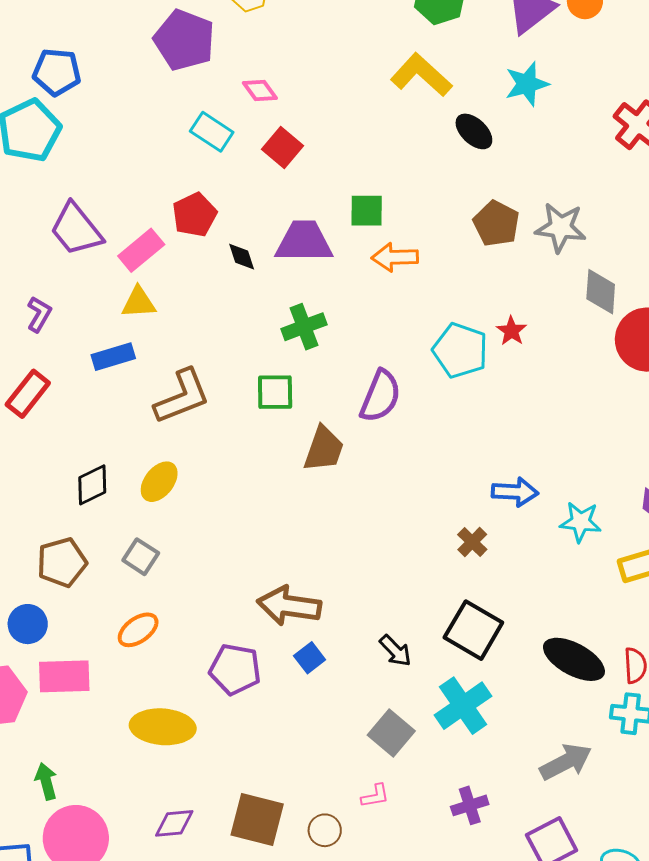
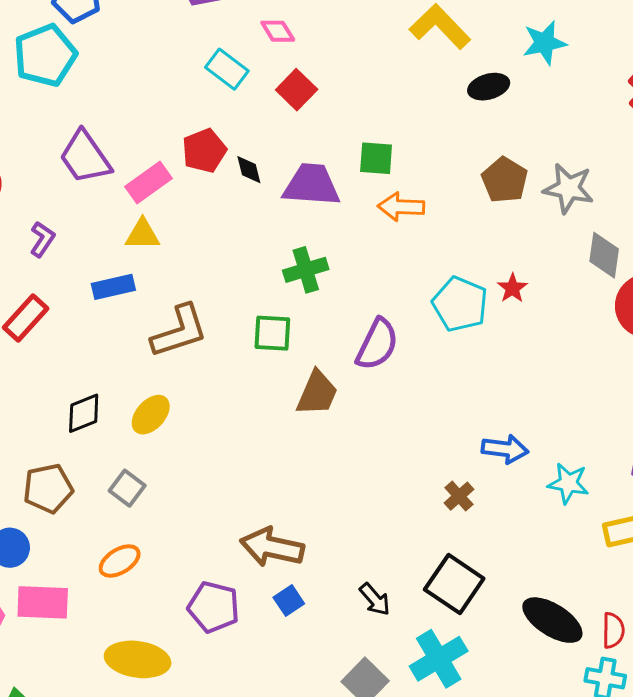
black ellipse: (474, 131) -> (489, 87), turned -63
black diamond: (242, 257) -> (249, 170), moved

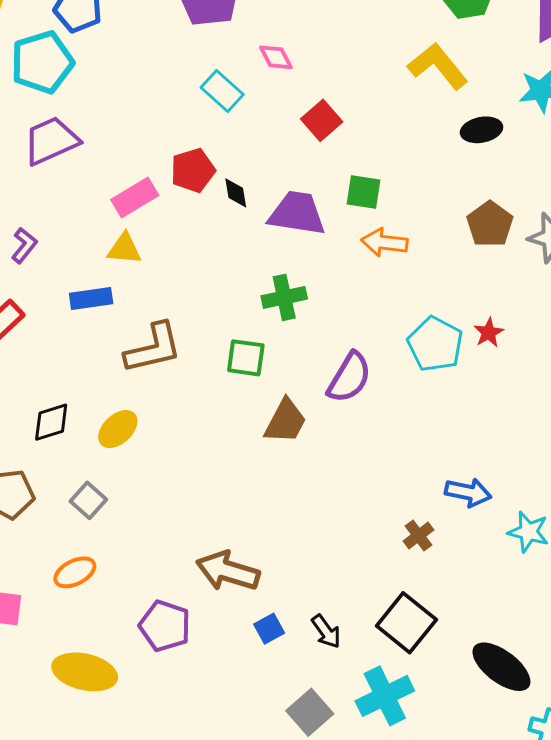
red square: (297, 90) -> (322, 120), moved
purple trapezoid: (85, 157) -> (51, 141), moved, turned 96
blue square: (289, 601) -> (269, 629), moved

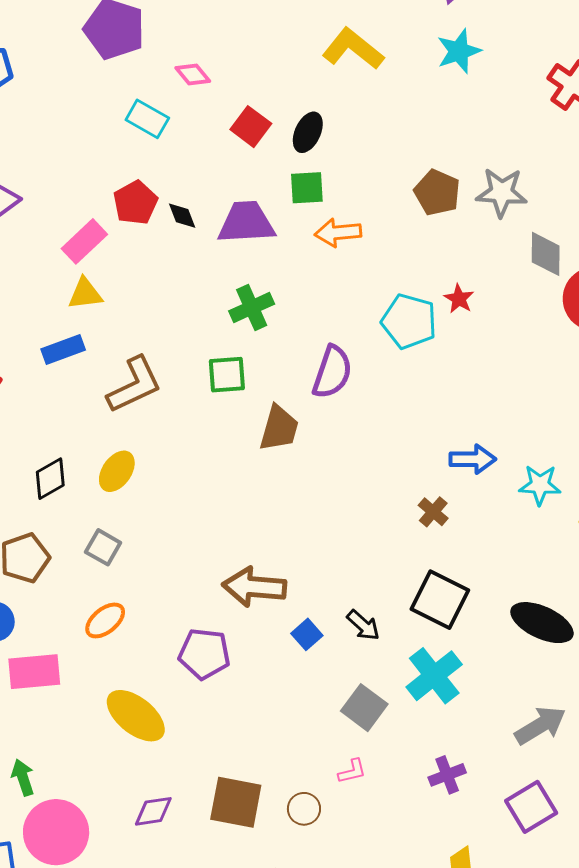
black ellipse: (481, 130) -> (308, 132), moved, turned -42
yellow ellipse: (85, 672) -> (136, 716), turned 38

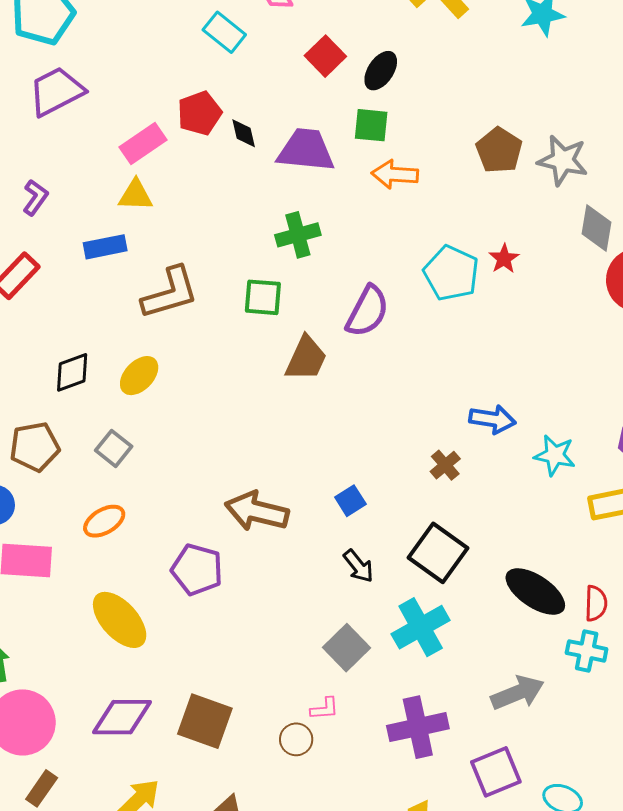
blue square: (307, 634) -> (350, 501), moved
purple cross: (447, 775) -> (418, 727), size x1.6
brown circle: (304, 809) -> (296, 739), moved
purple diamond: (153, 811) -> (122, 717), size x1.5

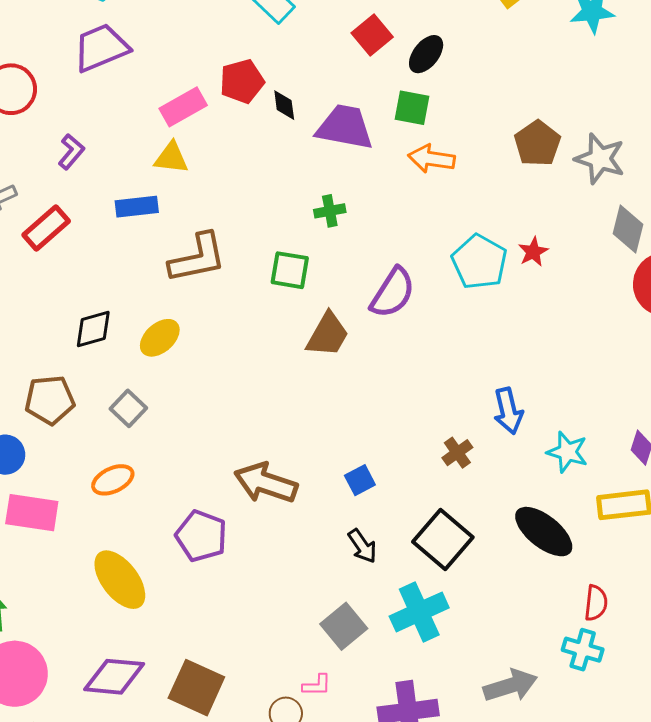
green cross: (298, 235) -> (330, 211), size x0.7
blue arrow: (492, 419) -> (508, 411), turned 63
black ellipse: (535, 591) -> (544, 532), moved

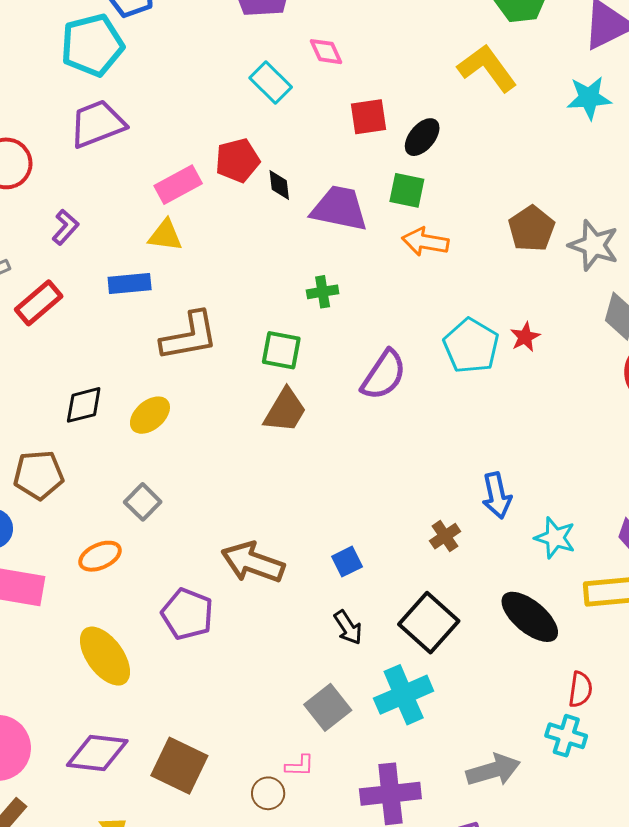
red square: (372, 35) -> (369, 117), turned 30
brown trapezoid: (328, 335) -> (285, 410), moved
gray square: (128, 408) -> (143, 502), moved

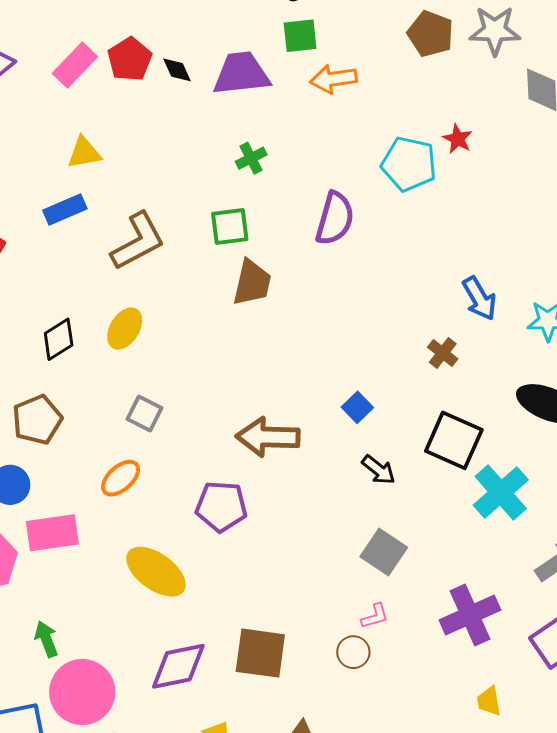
pink rectangle: (178, 185) -> (75, 65), moved
cyan cross: (404, 695) -> (501, 493), moved

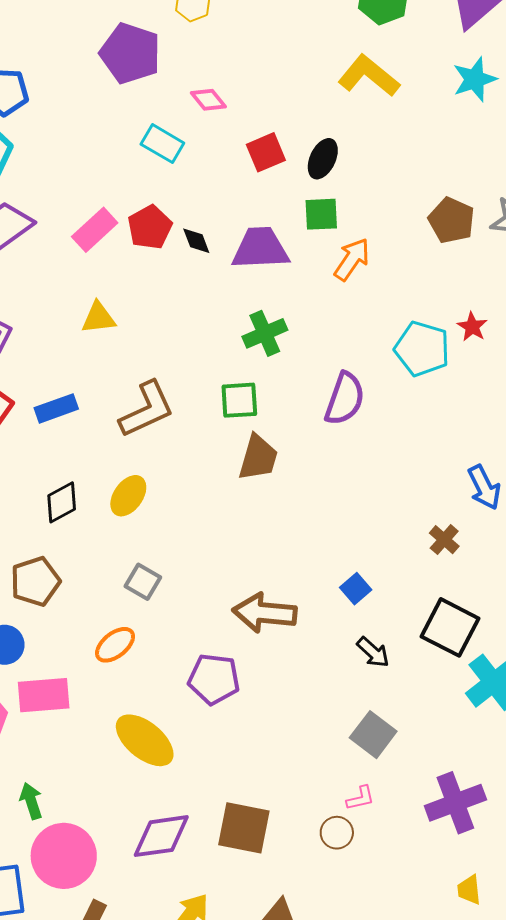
orange arrow: (333, 79) -> (352, 259), turned 129
green cross: (251, 158) -> (265, 333), size x1.4
blue rectangle: (65, 210) -> (56, 408), moved

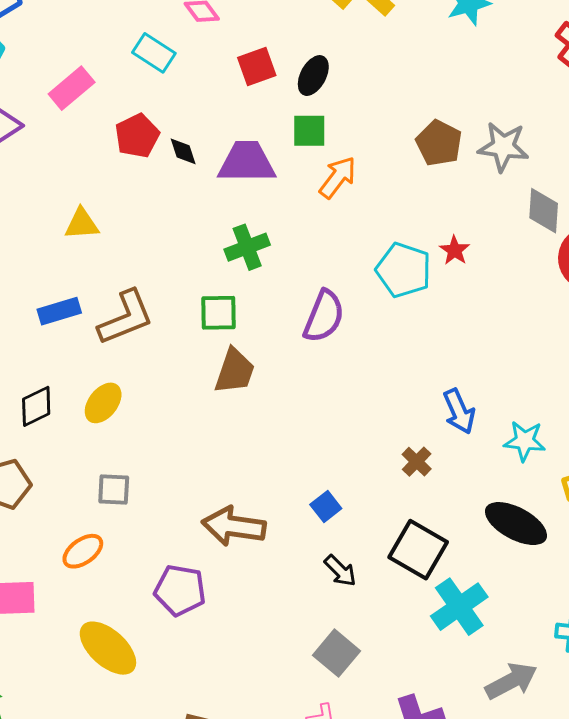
pink rectangle: (95, 230) -> (72, 88), moved
blue rectangle: (56, 408) -> (59, 311), moved
gray square: (143, 582) -> (114, 490), turned -30

